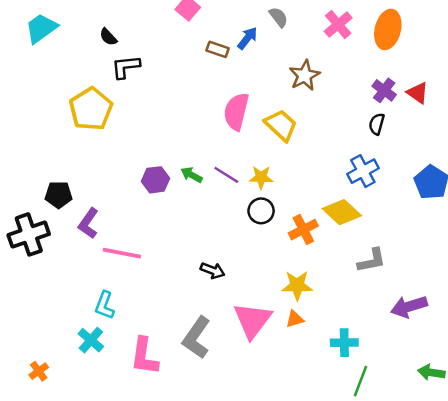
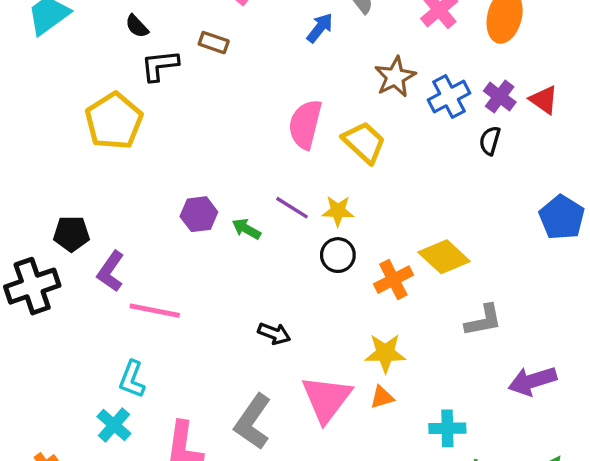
brown rectangle: (218, 49) -> (214, 43), moved
blue cross: (363, 171) -> (449, 97), moved
green arrow: (192, 175) -> (246, 229), moved

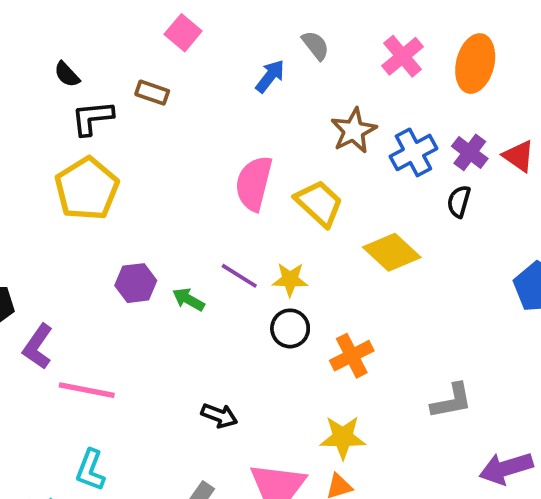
yellow pentagon: (114, 121) -> (87, 189), moved
yellow diamond: (444, 257) -> (392, 252), moved
cyan L-shape: (132, 379) -> (90, 470), moved

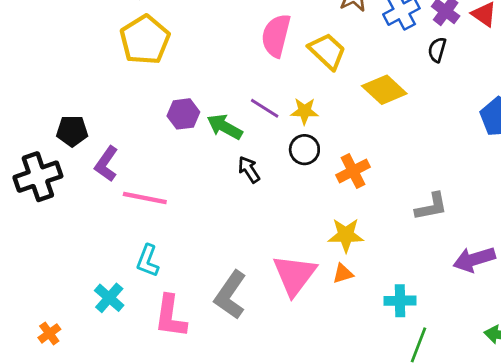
green arrow: (188, 299) -> (225, 127), size x1.4
black arrow: (219, 416) -> (249, 170), moved, turned -144

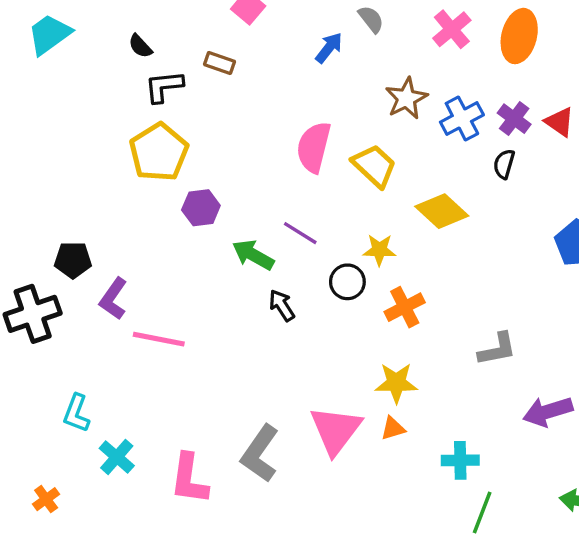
yellow star: (304, 111) -> (379, 250), moved
purple hexagon: (183, 114) -> (201, 208), moved
cyan L-shape: (148, 261) -> (76, 413), moved

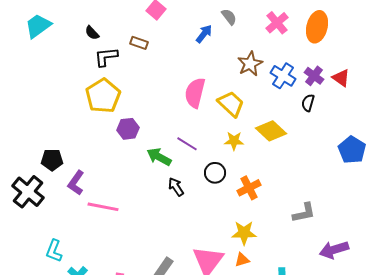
blue cross: (462, 119) -> (283, 76), turned -30
yellow star: (379, 250) -> (234, 141), moved
black cross: (33, 314) -> (28, 192), turned -32

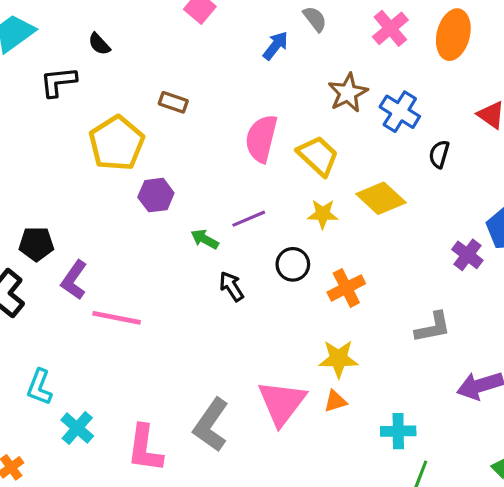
brown rectangle: (139, 43) -> (173, 102), moved
black L-shape: (106, 57) -> (58, 82), moved
purple cross: (314, 76) -> (467, 255), moved
purple line: (187, 144) -> (249, 219), turned -55
green arrow: (159, 157) -> (205, 239), size x0.7

